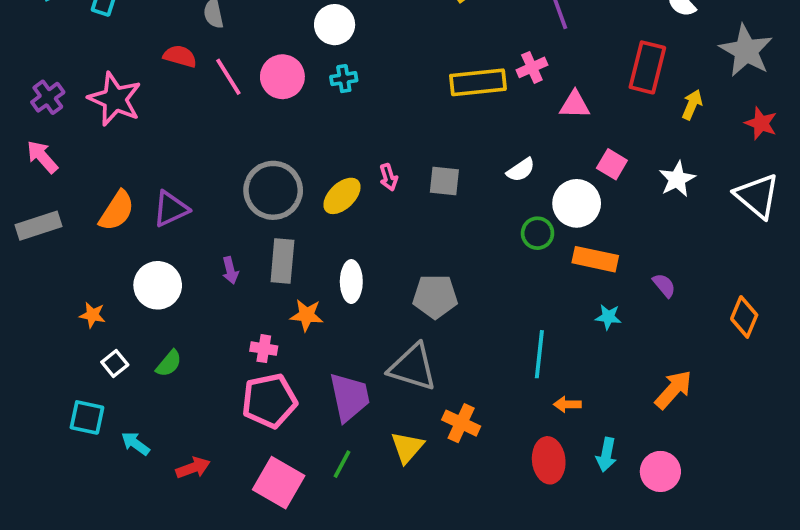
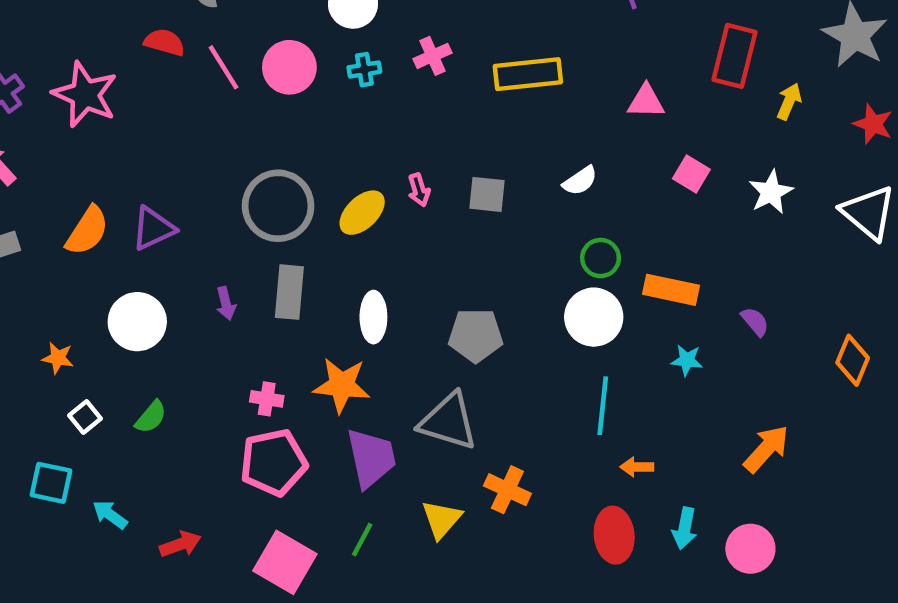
pink cross: (532, 67) -> (432, 56), moved
white circle: (577, 203) -> (594, 317), moved
orange star: (307, 315) -> (342, 385), moved, size x1.4

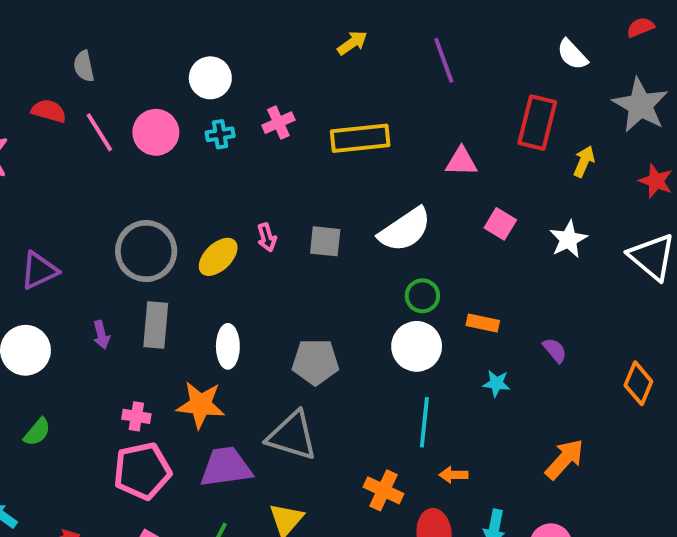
white semicircle: (580, 181) -> (405, 230), size x1.8
orange rectangle: (671, 290) -> (483, 323), size x0.7
purple trapezoid: (371, 458) -> (226, 467), turned -86
orange cross: (507, 490) -> (384, 490), moved

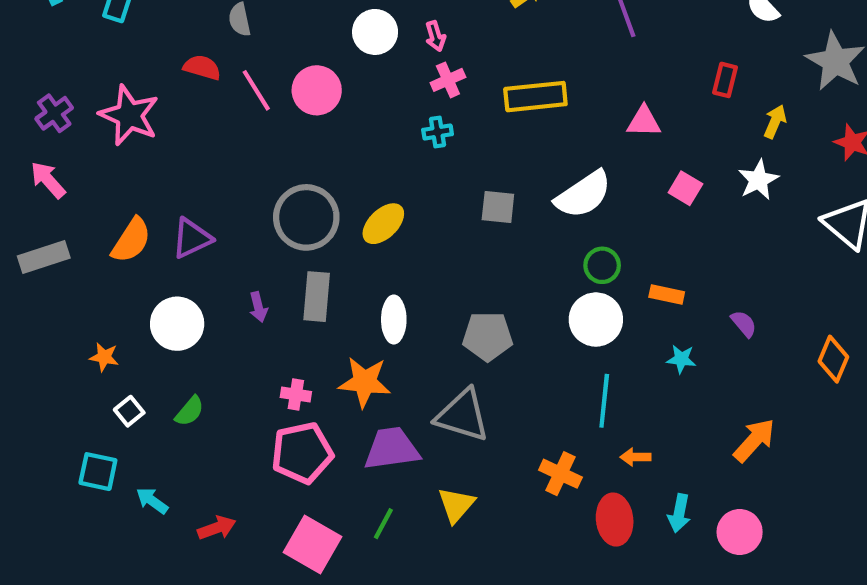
red rectangle: (537, 123) -> (725, 80), size x0.6
cyan cross: (220, 134) -> (438, 132), moved
pink arrow: (267, 237) -> (435, 36), moved
white star: (568, 239) -> (758, 180), moved

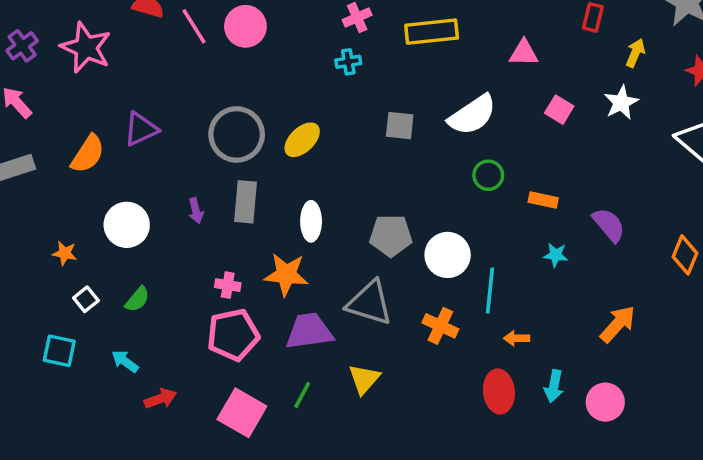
purple triangle: (192, 238) -> (141, 129), moved
white circle: (596, 320) -> (448, 255), moved
purple semicircle: (744, 324) -> (609, 225), size x1.5
orange cross: (560, 474) -> (440, 326), moved
cyan arrow: (152, 501) -> (125, 361), moved

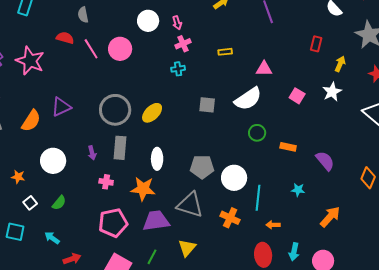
yellow rectangle: (432, 32) -> (225, 52), size x0.5
pink triangle: (524, 53) -> (264, 69), moved
cyan star: (556, 255) -> (298, 190), moved
pink cross: (228, 285) -> (106, 182), moved

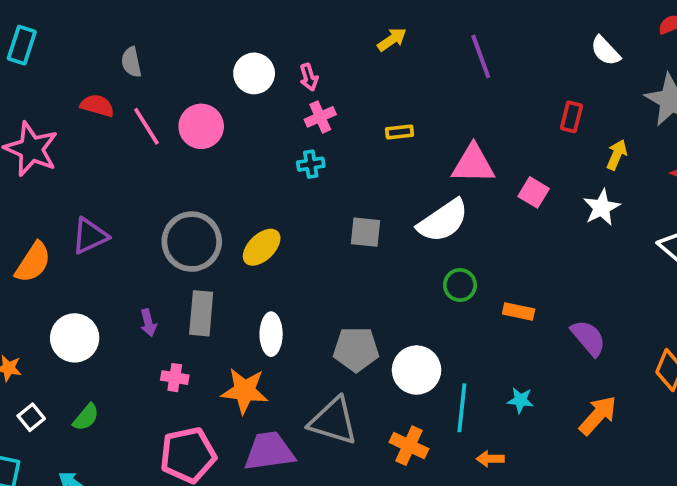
pink triangle: (264, 69) -> (473, 164), size x1.4
pink square: (297, 96) -> (534, 192), moved
cyan star: (298, 190) -> (520, 400), moved
orange arrow: (330, 217) -> (598, 415), moved

